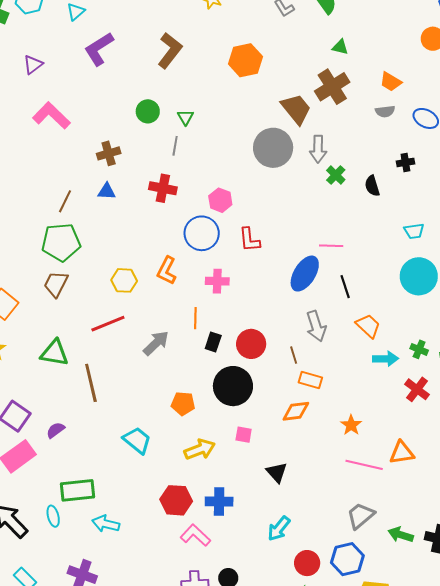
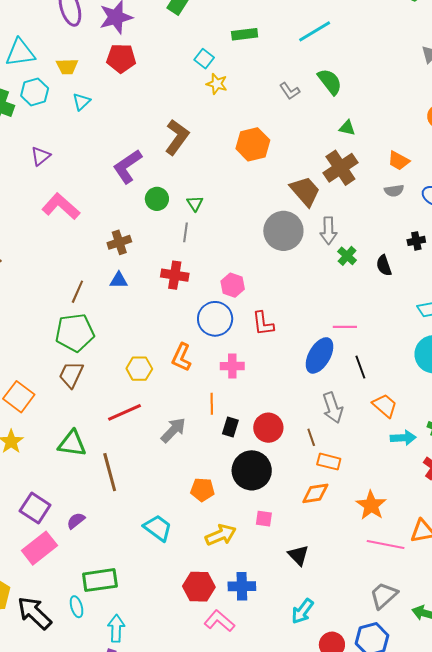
purple L-shape: (99, 49) -> (127, 166), moved
orange star: (351, 425) -> (371, 505), size x1.4
cyan arrow: (106, 524) -> (116, 628), moved, turned 80

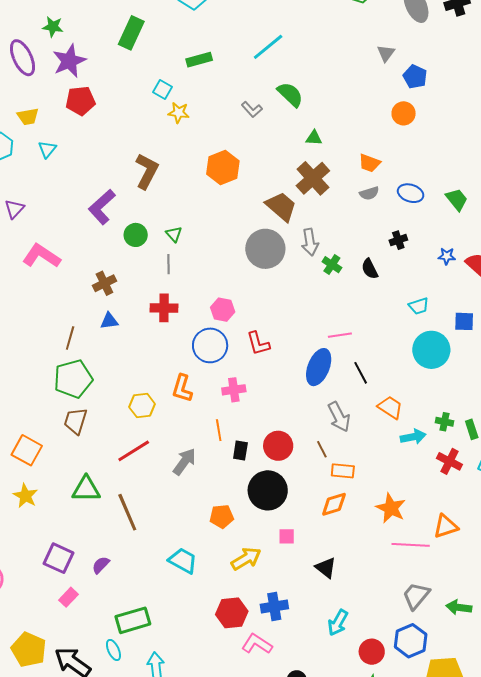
pink rectangle: (39, 548) -> (68, 597), size x0.6

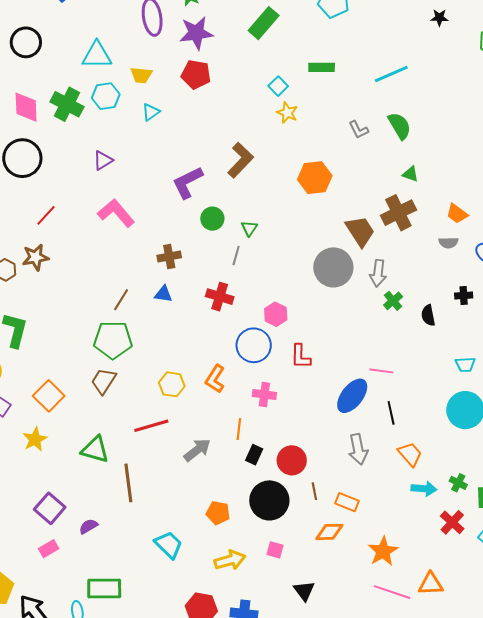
brown line: (322, 449) -> (314, 491), moved

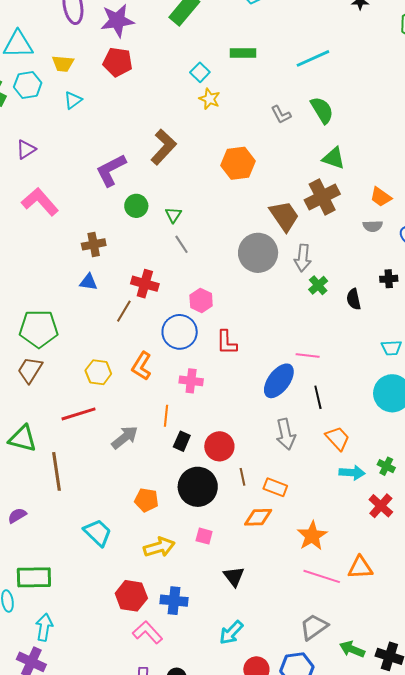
green triangle: (410, 174) -> (334, 158), size x1.4
gray line: (236, 256) -> (181, 244), moved, turned -48
brown line: (121, 300) -> (124, 311), moved

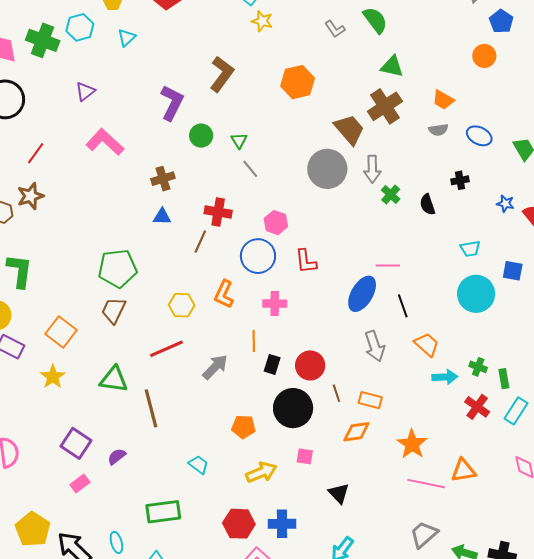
purple L-shape: (111, 170) -> (172, 103), turned 150
cyan trapezoid: (98, 533) -> (199, 465), size x0.7
green rectangle: (34, 577) -> (163, 512), moved

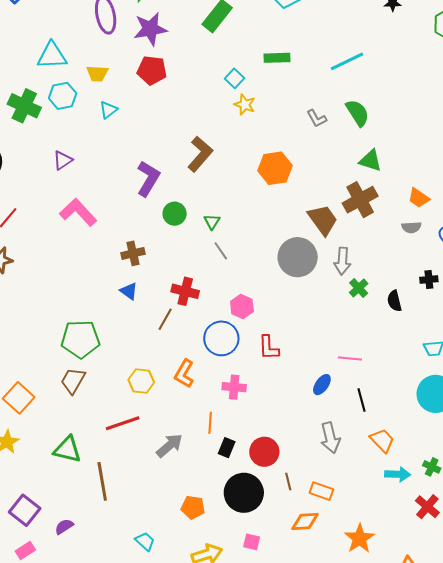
blue triangle: (162, 217) -> (129, 291), turned 30
blue ellipse: (362, 294) -> (322, 385), size x0.6

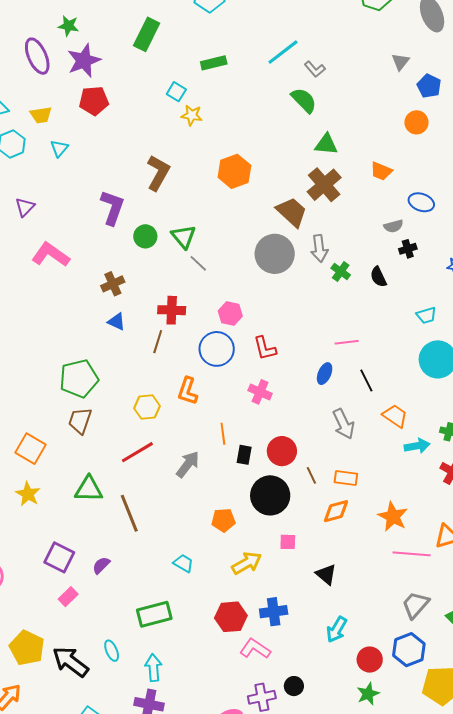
gray L-shape: (317, 118) -> (315, 69), moved
green triangle: (212, 222) -> (184, 237), size x1.5
gray semicircle: (411, 227) -> (394, 226), moved
pink cross: (234, 387) -> (260, 392), moved, turned 30

